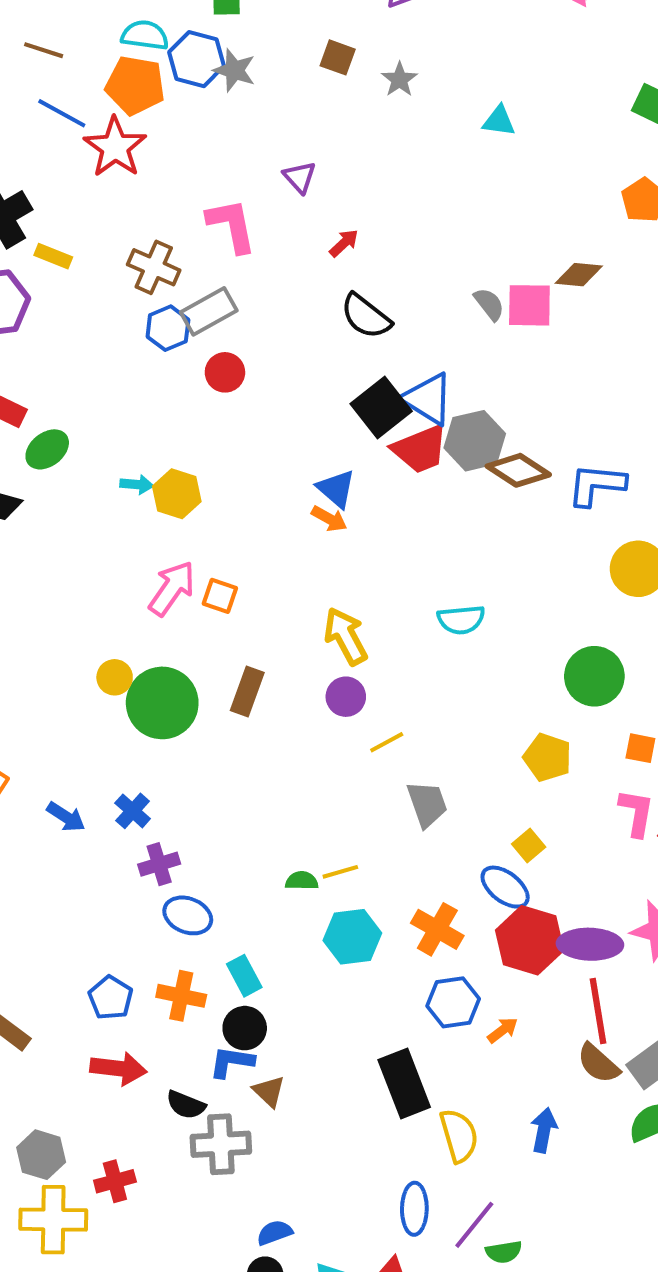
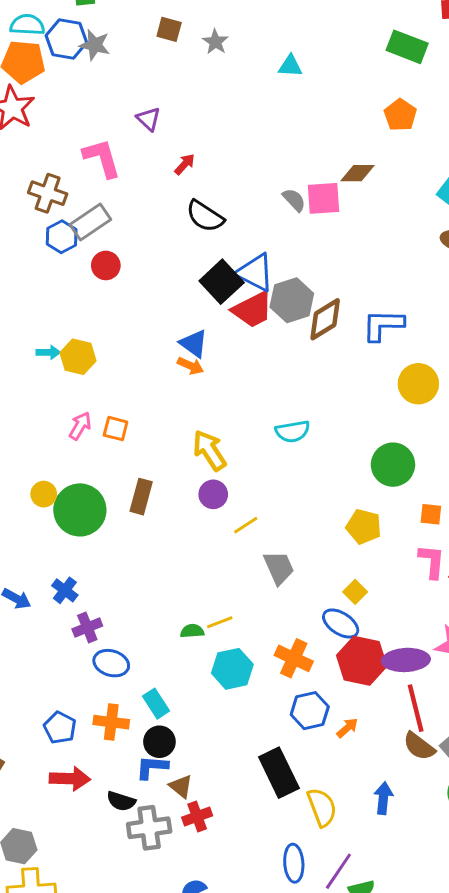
brown diamond: (518, 470) -> (325, 319), turned -60
pink arrow: (172, 588) -> (80, 426), size x0.7
red cross: (115, 1181) -> (197, 816), moved

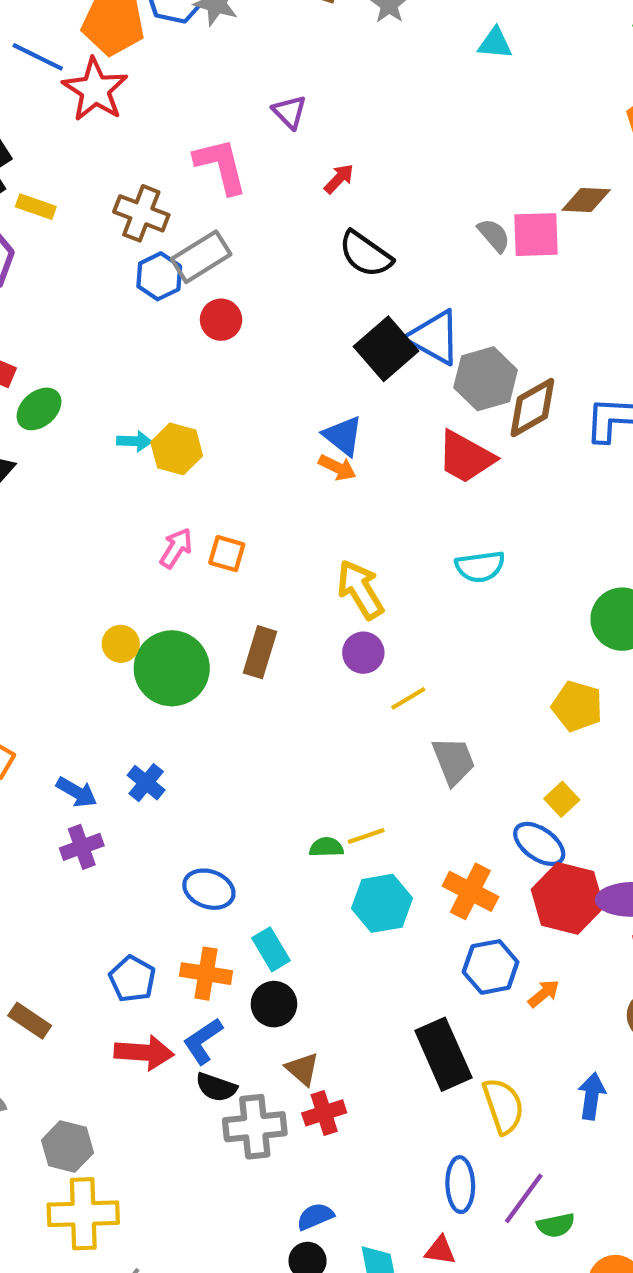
red trapezoid: (252, 310) -> (466, 457), moved, turned 54
purple cross: (87, 627) -> (82, 847), moved
blue L-shape: (152, 767) -> (203, 1041), moved, turned -40

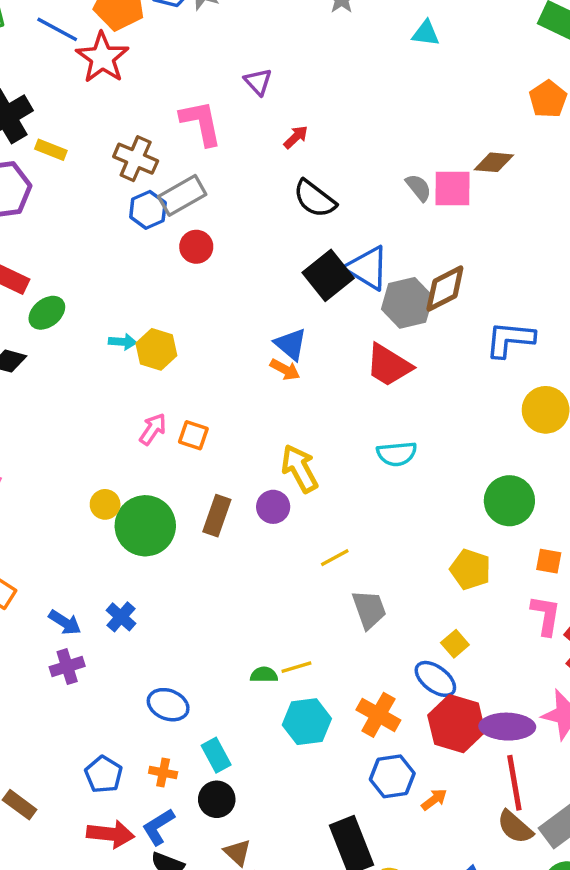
brown diamond: (532, 408) -> (445, 288), moved
purple circle: (363, 653) -> (273, 507), moved
orange cross: (206, 974) -> (163, 773), size x0.7

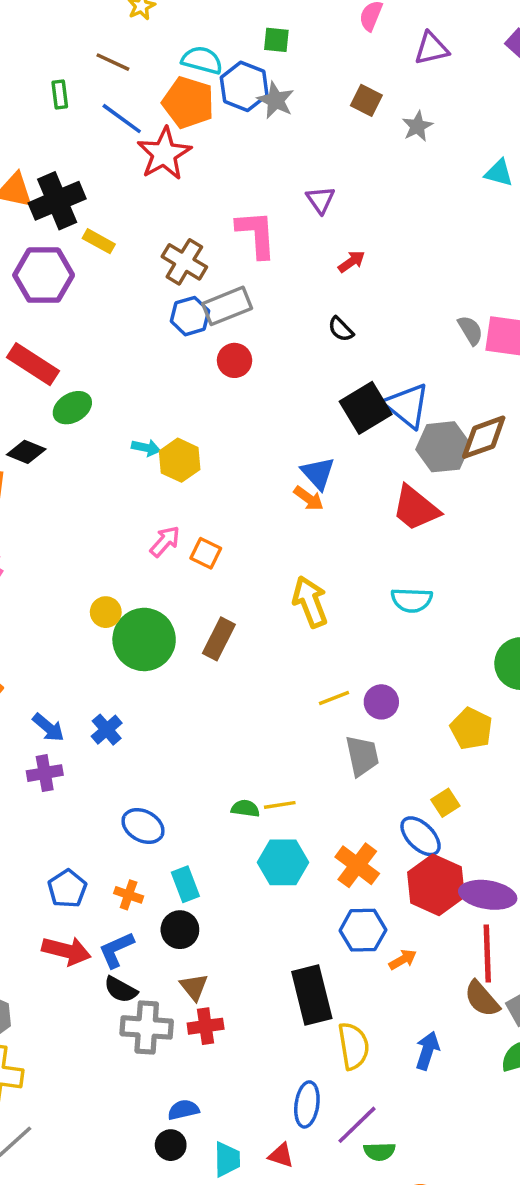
black semicircle: (315, 199) -> (341, 329), moved, size x0.6
purple circle: (273, 507) -> (381, 702), moved

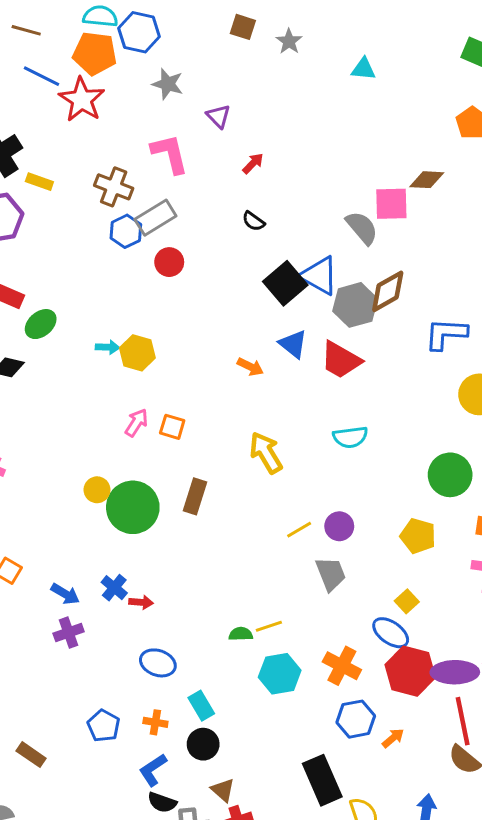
gray star: (276, 100) -> (168, 84), moved
gray semicircle: (470, 330) -> (362, 228), moved, size x1.4
blue triangle: (318, 473) -> (293, 344), moved
red arrow: (66, 951) -> (141, 602), moved, size x0.6

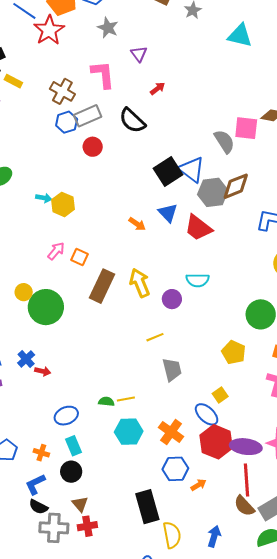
cyan triangle: (363, 69) -> (240, 36), size x1.5
black semicircle: (253, 221) -> (132, 121), moved, size x1.8
brown rectangle: (195, 496) -> (102, 286), moved, size x1.4
purple circle: (339, 526) -> (172, 299), moved
blue ellipse: (158, 663) -> (66, 416), moved, turned -50

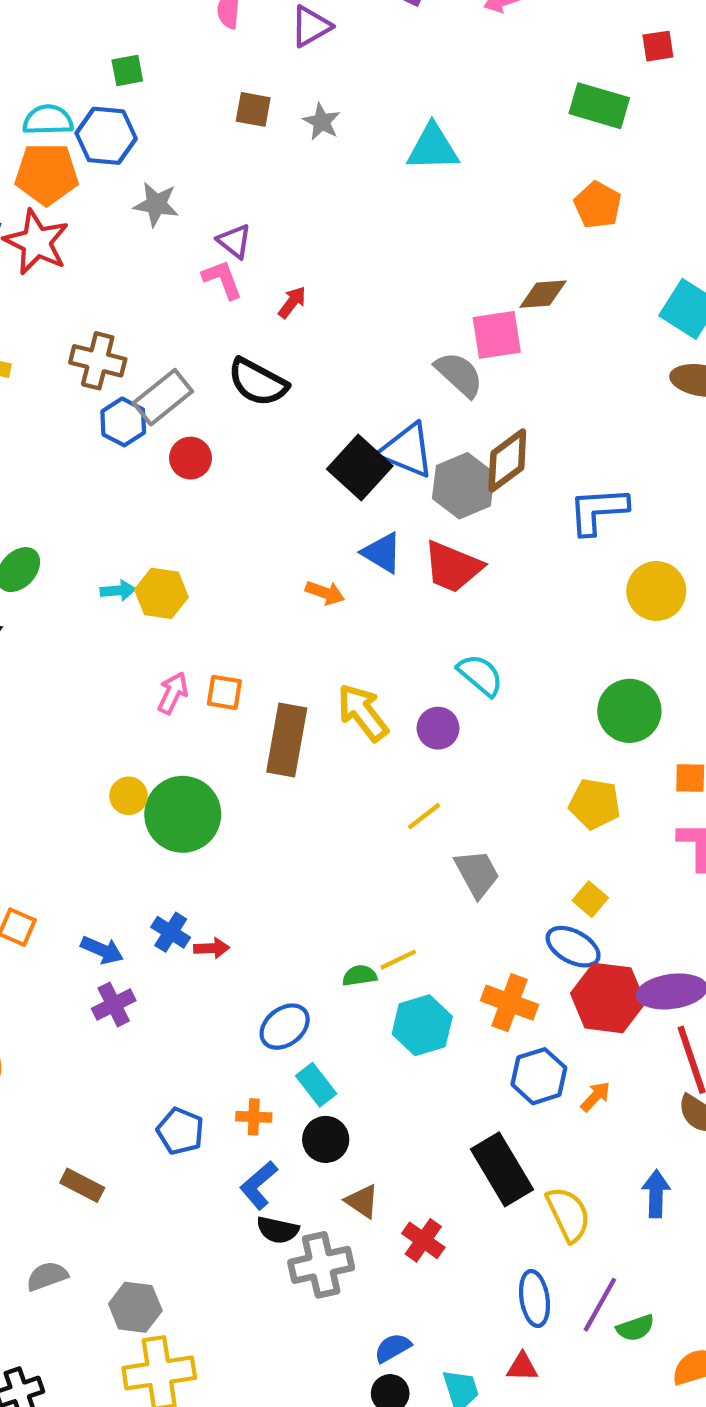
pink L-shape: (103, 74) -> (222, 279), moved, size x0.7
cyan semicircle: (198, 280) -> (480, 675), turned -125
red cross: (87, 526) -> (423, 1240), moved, turned -30

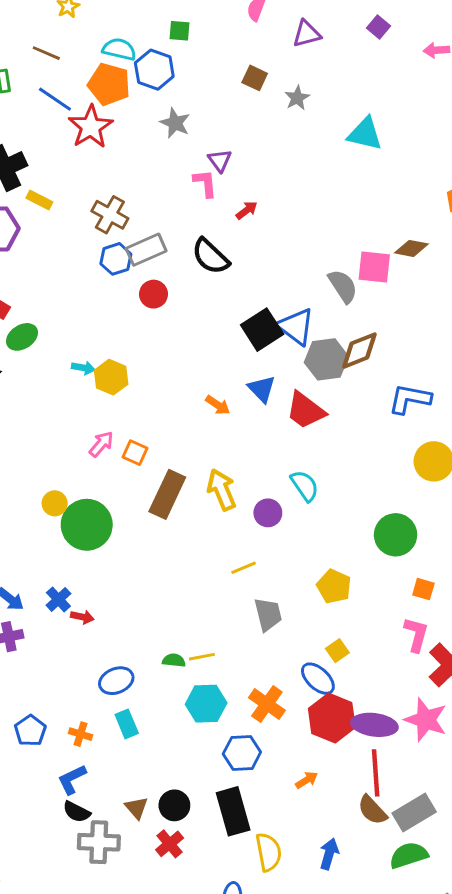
yellow pentagon: (595, 804) -> (334, 586), moved
blue hexagon: (539, 1076) -> (242, 753), moved
black circle: (326, 1139) -> (174, 805), moved

